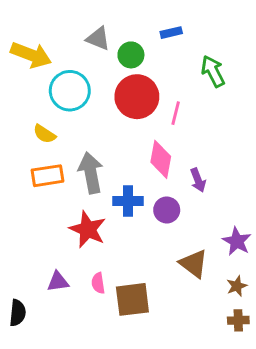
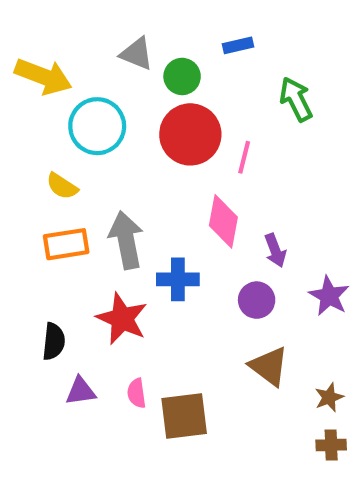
purple circle: (167, 210) -> (257, 300), moved
purple star: (237, 241) -> (329, 296), moved
black semicircle: (18, 313) -> (54, 341), moved

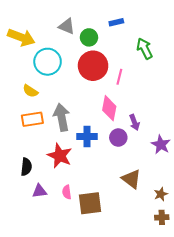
purple circle: (257, 300) -> (118, 138), moved

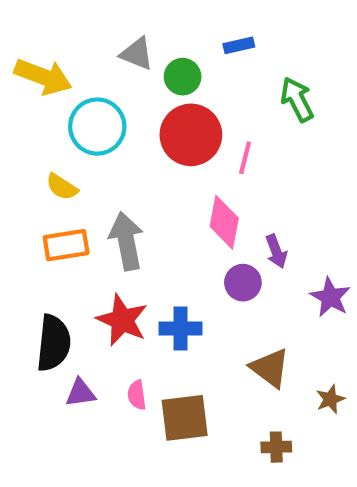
blue cross: (87, 136) -> (180, 328), moved
black semicircle: (26, 167) -> (54, 343), size x1.5
brown cross: (162, 217) -> (276, 447), moved

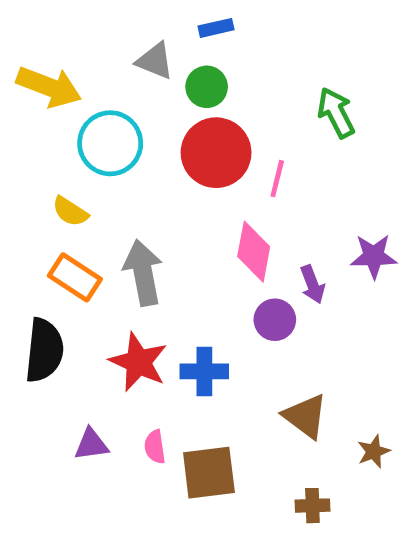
blue rectangle: (239, 45) -> (216, 28), moved
orange rectangle: (66, 245) -> (75, 277), turned 42
purple star: (330, 297) -> (374, 256), moved, turned -30
black semicircle: (54, 343) -> (44, 350), moved

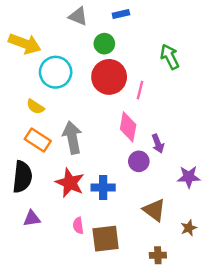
blue rectangle: (216, 28) -> (121, 14), moved
gray triangle: (155, 61) -> (78, 16), moved
purple star: (374, 256) -> (189, 177), moved
purple triangle: (91, 444) -> (32, 218), moved

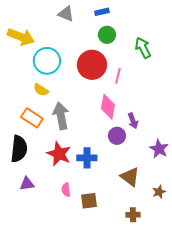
green circle: (104, 44) -> (107, 35), moved
yellow semicircle: (35, 107) -> (41, 90), moved
purple star: (189, 177) -> (159, 149), turned 30
brown square: (106, 239) -> (89, 201), size x0.7

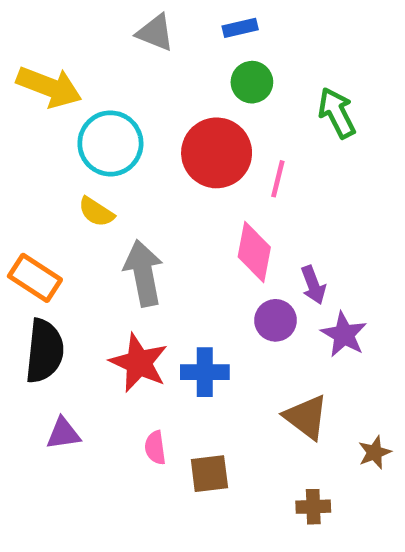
orange rectangle: (32, 118) -> (35, 278), moved
purple star: (159, 149) -> (344, 334), moved

